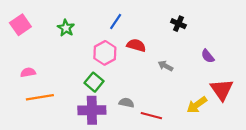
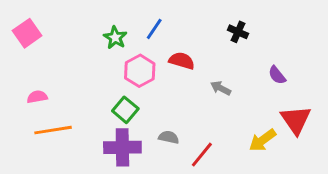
green star: (66, 28) -> (115, 38), moved
red line: (151, 116) -> (202, 155), turned -66

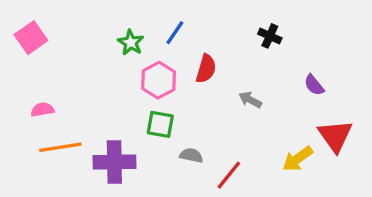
red semicircle: (182, 61) -> (206, 69), turned 90
green square: (125, 110) -> (160, 124), moved, turned -30
purple cross: (122, 147) -> (114, 162), moved

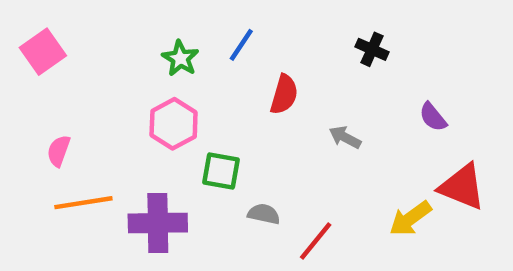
pink hexagon: (159, 80) -> (174, 124), moved
pink semicircle: (42, 110) -> (59, 151), turned -60
red triangle: (335, 136) -> (462, 187), turned -33

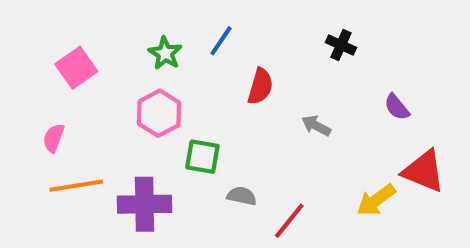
pink square: (43, 52) -> (76, 68), moved

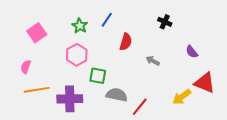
gray semicircle: (242, 196) -> (117, 95), size x1.5

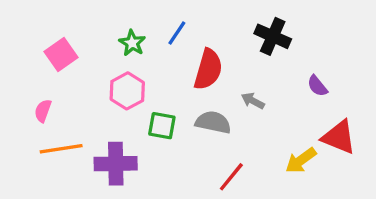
black cross: (165, 22) -> (273, 36), size x1.5
red semicircle: (126, 42) -> (208, 69), size x1.4
gray semicircle: (117, 95) -> (213, 122), moved

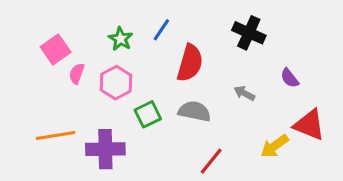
gray arrow: (253, 101) -> (244, 93), moved
pink semicircle: (43, 111) -> (77, 74), moved
green square: (162, 126) -> (148, 114), turned -36

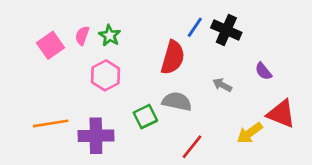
blue line: (161, 30) -> (195, 27), moved
pink semicircle: (77, 74) -> (82, 36), moved
green square: (148, 114) -> (145, 117), moved

